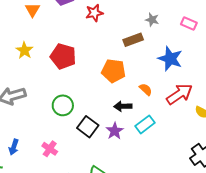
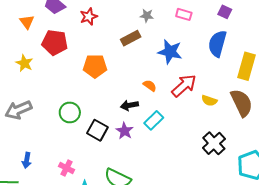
red pentagon: (63, 56) -> (55, 43), moved
orange pentagon: (114, 71) -> (95, 66), moved
pink cross: (50, 149) -> (67, 168), moved

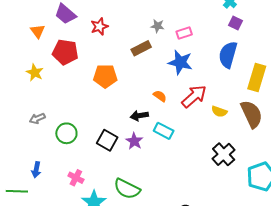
pink rectangle: (184, 14) -> (184, 33), moved, turned -35
gray arrow: (18, 110) -> (37, 118), moved, size x0.6
green circle: (70, 112) -> (66, 133), moved
cyan rectangle: (154, 120) -> (164, 131), turned 72

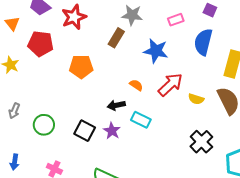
red star: (99, 26) -> (74, 17), size x1.4
gray star: (158, 26) -> (132, 15), size x1.5
pink rectangle: (184, 33) -> (176, 20), moved
brown rectangle: (141, 48) -> (116, 38), turned -30
gray arrow: (37, 118) -> (14, 111), turned -42

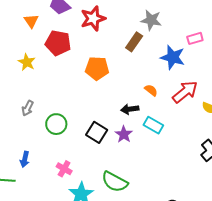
pink rectangle: (176, 20) -> (195, 38), moved

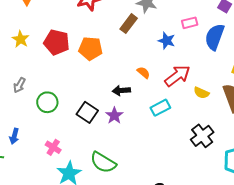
red pentagon: (58, 43) -> (57, 42), moved
blue star: (173, 57) -> (167, 41), size x0.7
cyan rectangle: (153, 125) -> (160, 108), moved, turned -60

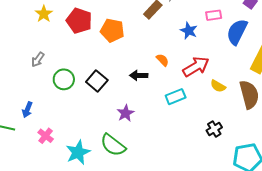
black square: (87, 112) -> (97, 81), moved
purple star: (114, 116) -> (125, 113), moved
black cross: (202, 136) -> (214, 129), size x0.7
pink cross: (53, 147) -> (46, 136), moved

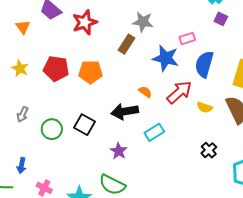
blue star: (189, 31) -> (166, 58), size x1.5
blue semicircle: (237, 32) -> (204, 64), moved
black arrow: (139, 75) -> (125, 111), size x1.5
cyan rectangle: (176, 97) -> (154, 132), moved

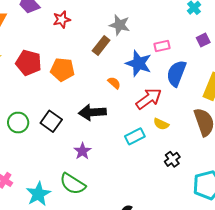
purple square: (221, 19) -> (203, 40), moved, turned 32
red star: (85, 22) -> (62, 20), size x0.7
orange semicircle: (145, 92) -> (114, 83), moved
yellow semicircle: (205, 107) -> (161, 124), moved
cyan rectangle: (154, 132) -> (135, 136), moved

